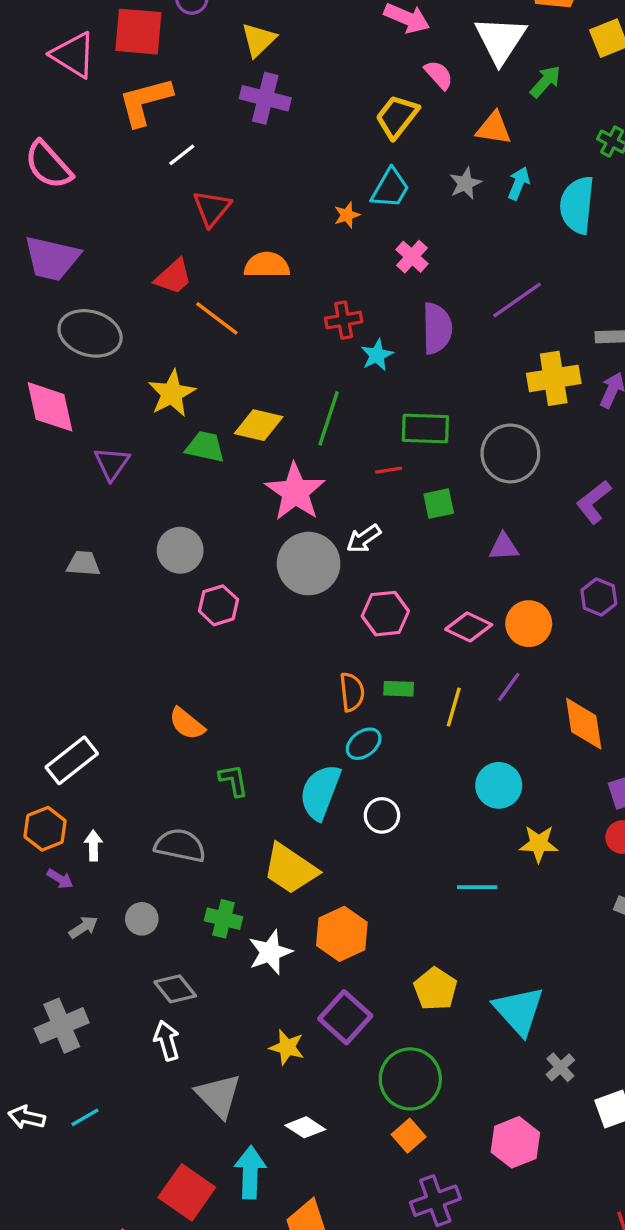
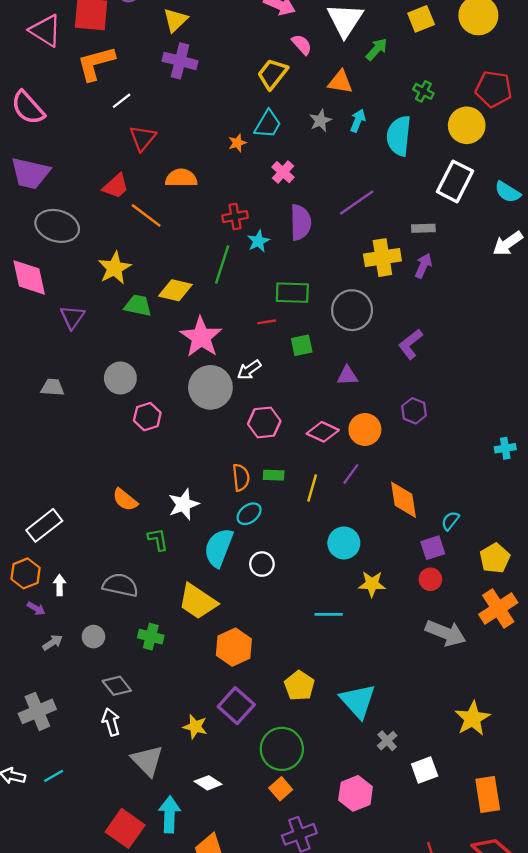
green line: (329, 418) -> (222, 265), moved
white star: (270, 952) -> (184, 504), moved

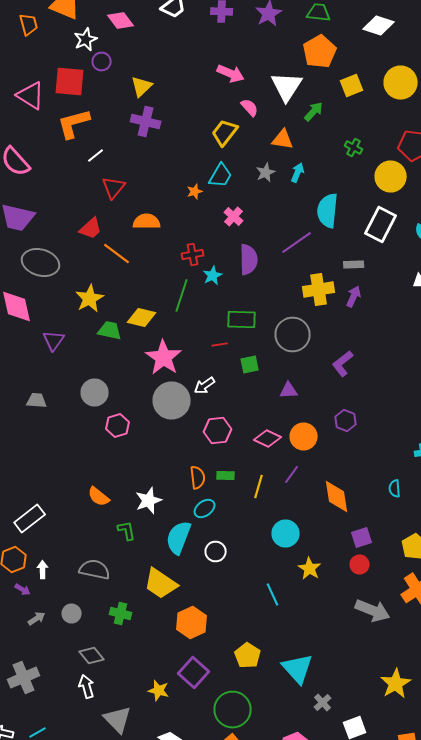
cyan semicircle: (399, 136) -> (328, 210), moved
cyan semicircle: (450, 521) -> (395, 488), moved, turned -42
yellow star: (372, 584) -> (310, 568), turned 30
cyan line: (329, 614) -> (273, 594), turned 65

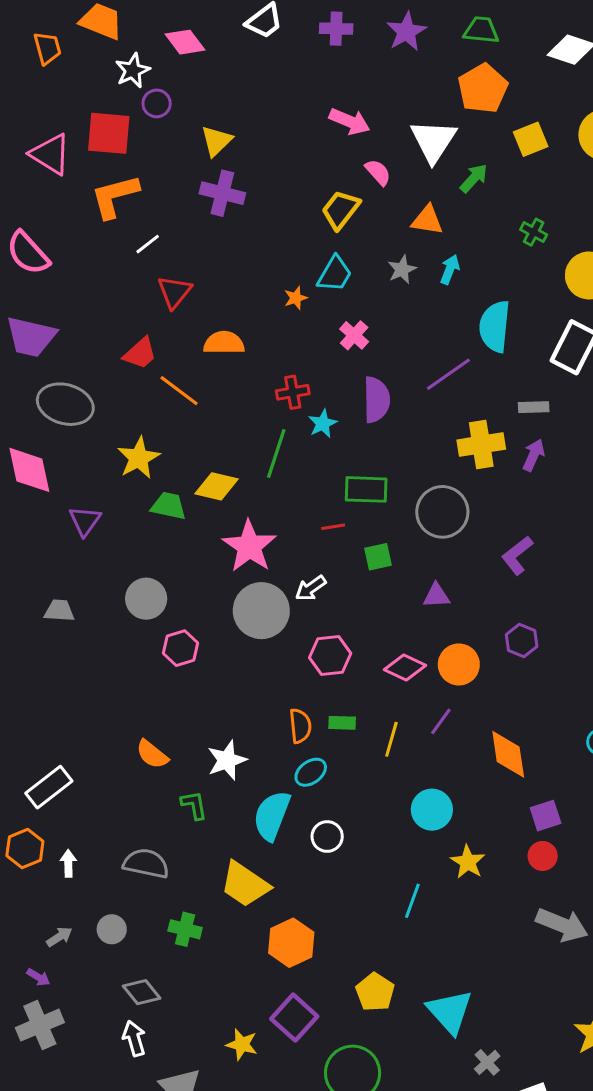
purple arrow: (23, 590) -> (38, 977), moved
cyan line: (273, 594) -> (412, 901), turned 45

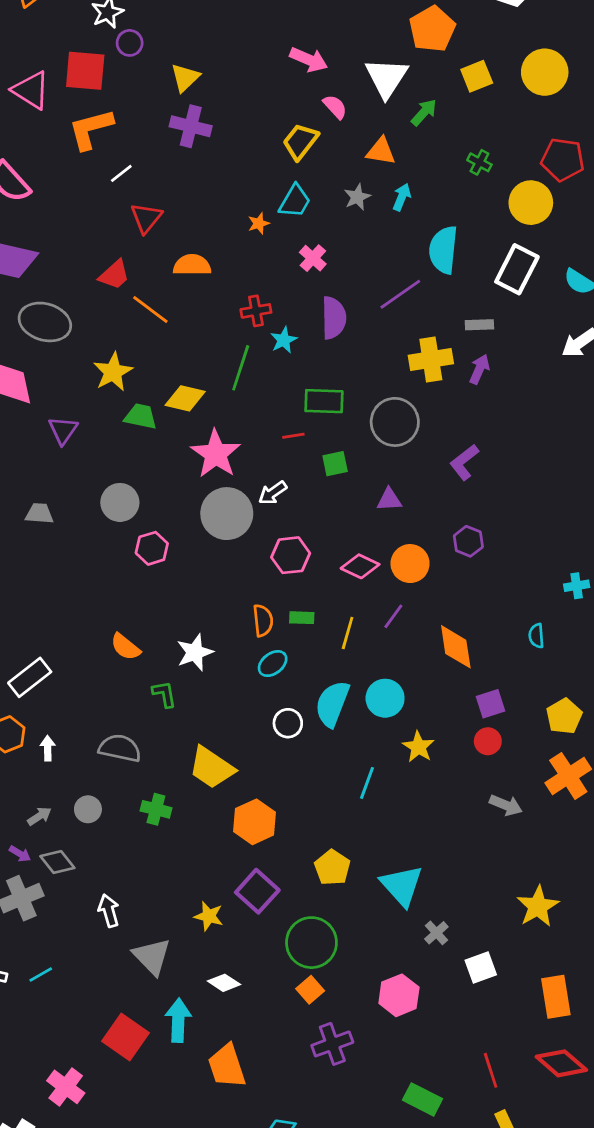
cyan semicircle: (272, 816) -> (332, 704), moved
gray arrow: (562, 925) -> (506, 805), size x0.7
gray diamond: (142, 992) -> (57, 862), moved

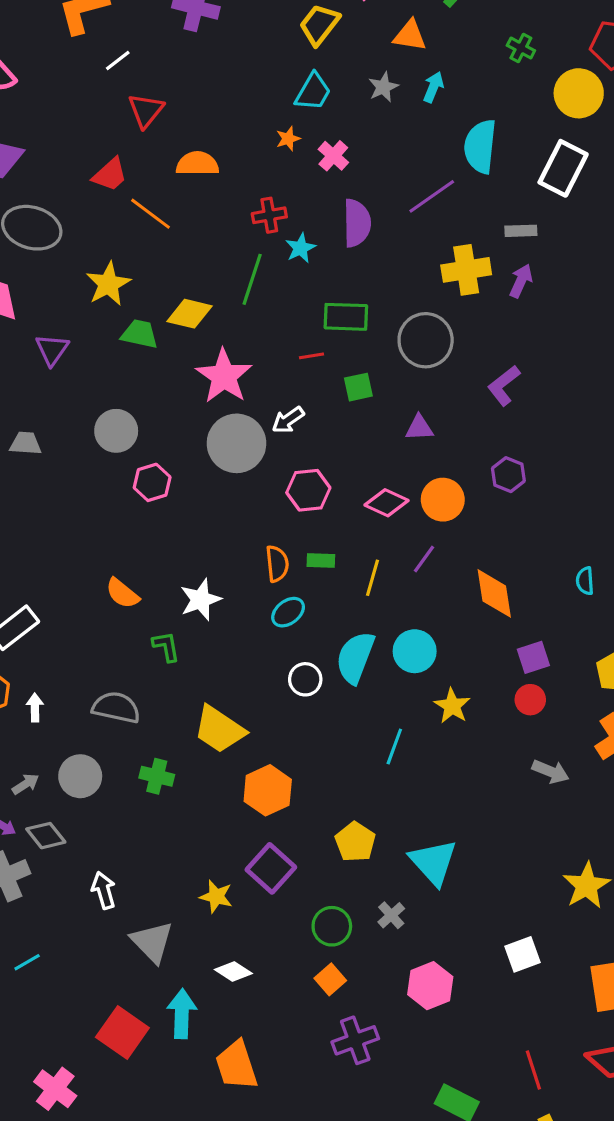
orange star: (259, 223) -> (288, 139), moved
gray circle: (88, 809) -> (80, 776), size x1.4
gray cross: (436, 933) -> (391, 915), moved
green circle: (311, 943) -> (332, 926), size x0.7

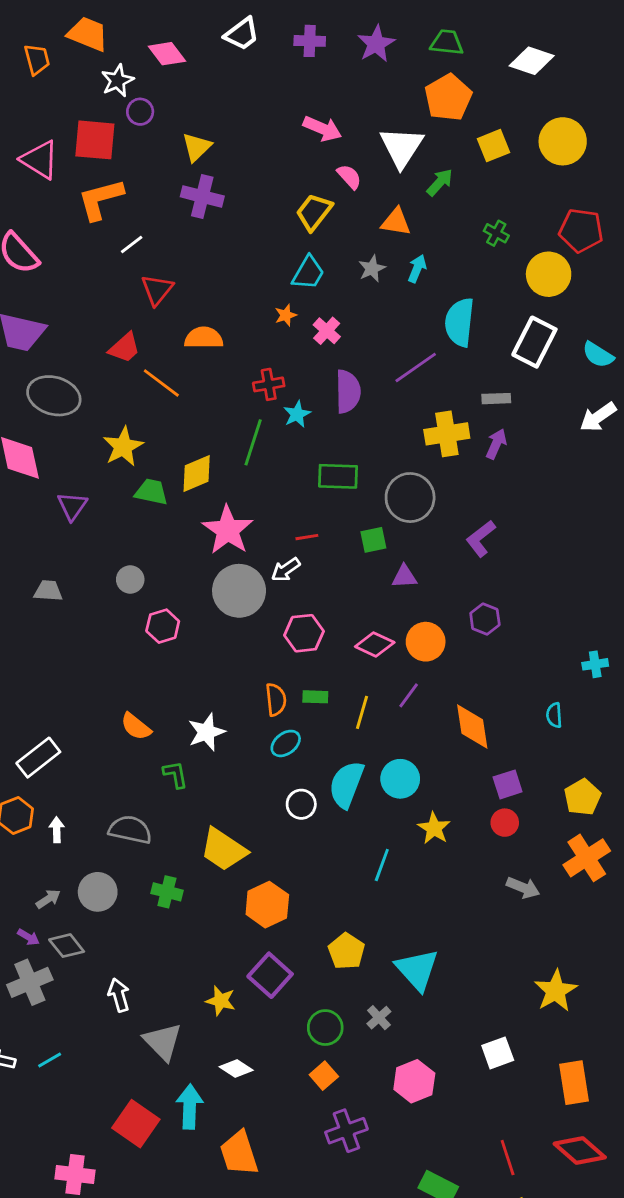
yellow diamond: (190, 314) -> (197, 473), turned -36
red line: (311, 356) -> (307, 537), moved
green square: (358, 387) -> (373, 540), moved
gray circle: (116, 431) -> (130, 579), size x0.7
pink cross: (55, 1089) -> (75, 1175), turned -30

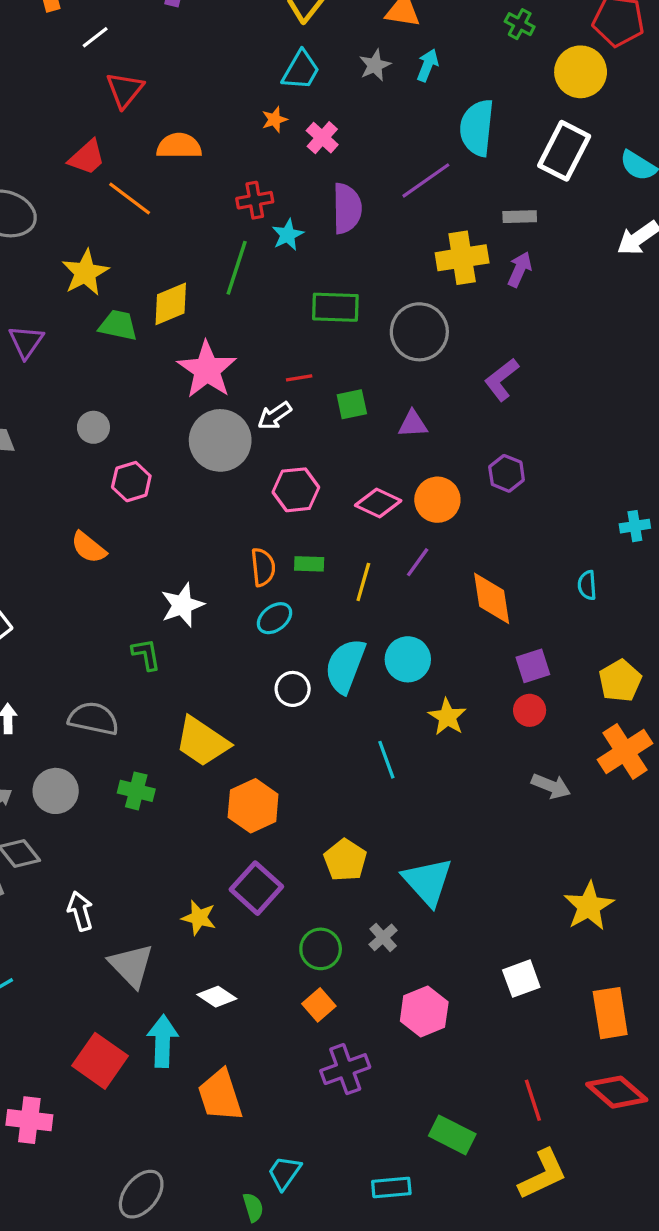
green square: (373, 540) -> (352, 404), moved
orange semicircle: (136, 726) -> (89, 547), moved
cyan line: (382, 865) -> (386, 760), turned -40

